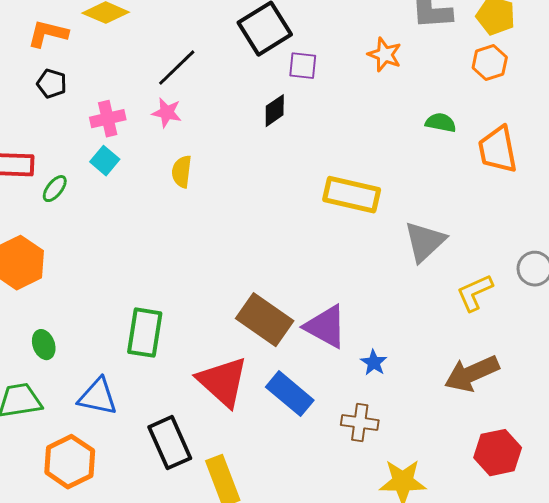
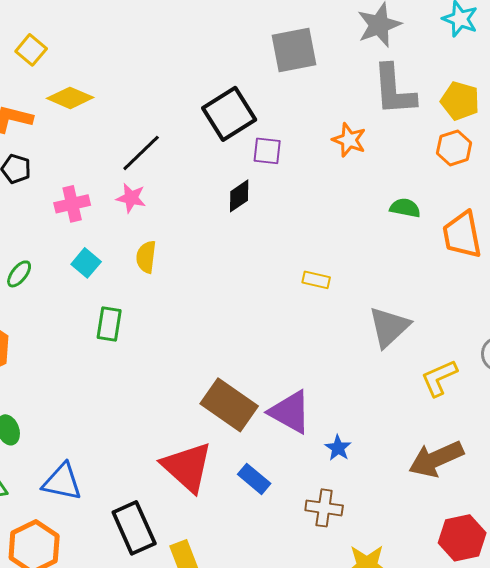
cyan square: (105, 161) -> (86, 263), moved
yellow rectangle: (352, 195) -> (316, 280), size x0.5
green rectangle: (145, 333) -> (109, 324), moved, size x0.7
blue rectangle: (290, 394) -> (254, 479), size x0.7

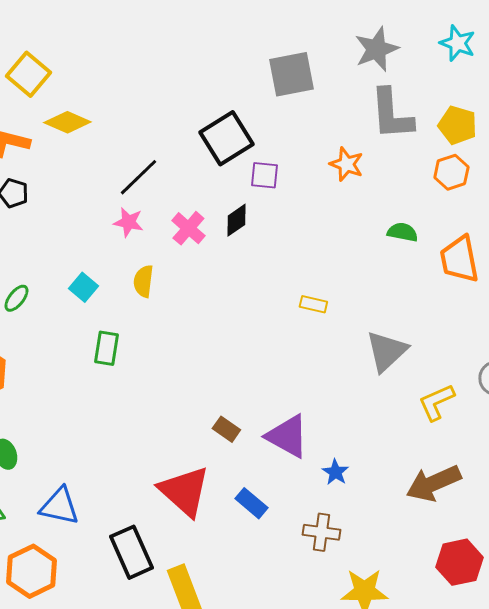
yellow square: (31, 50) -> (28, 74), size x1.4
pink cross: (72, 204) -> (188, 228), moved, turned -36
brown rectangle: (229, 405) -> (226, 429), size x0.5

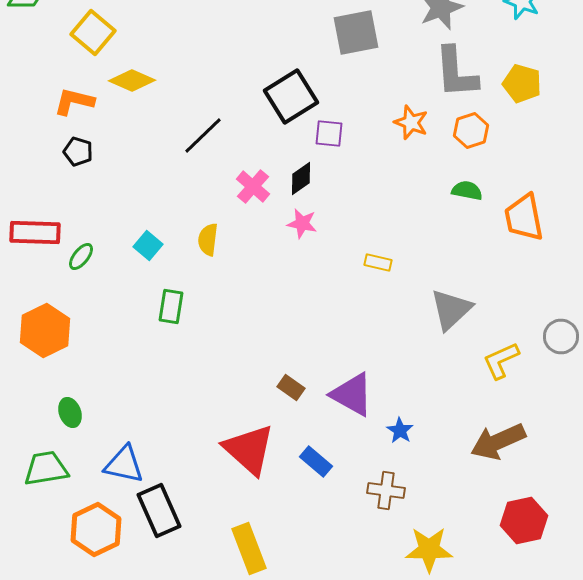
orange hexagon: (451, 172) -> (471, 130), moved
pink star: (128, 222) -> (302, 224), moved
black rectangle: (131, 552) -> (159, 510), moved

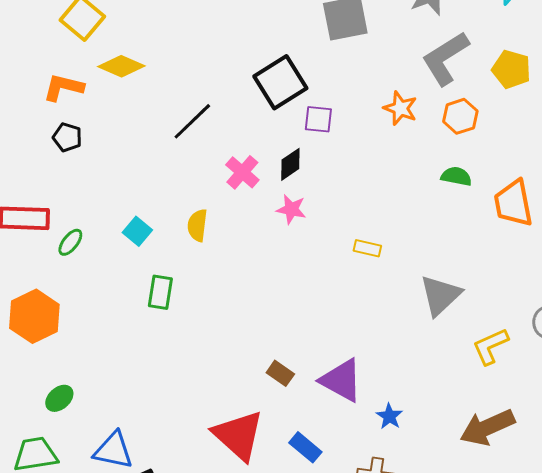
gray L-shape: (456, 72) -> (445, 58), turned 62
green ellipse: (70, 412) -> (59, 398), turned 68

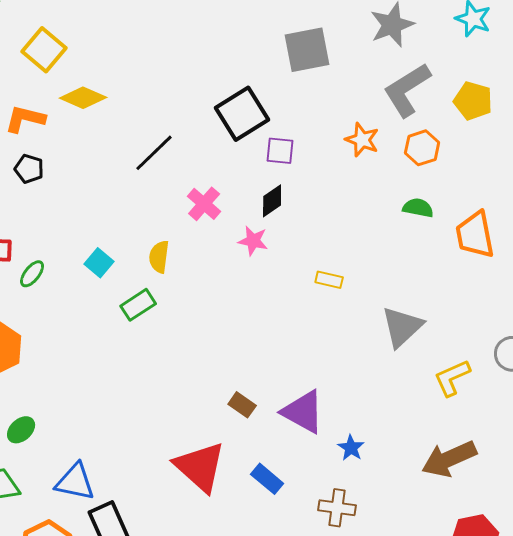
black diamond: (290, 164) -> (272, 201), moved
green rectangle: (160, 292) -> (138, 305), moved, turned 48

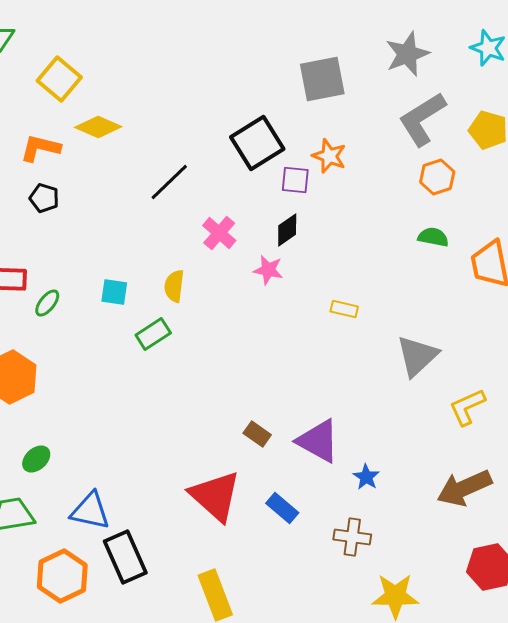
orange star: (362, 140) -> (329, 156), moved
cyan square: (99, 263) -> (114, 292), turned -32

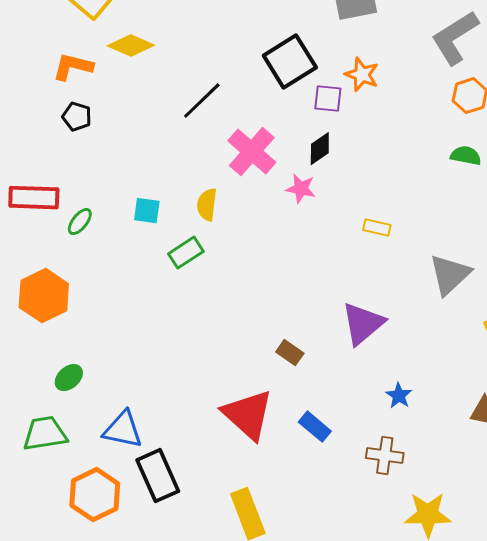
pink cross: (219, 233) -> (252, 152), size x1.4
purple triangle: (318, 441) -> (363, 324), moved, turned 51

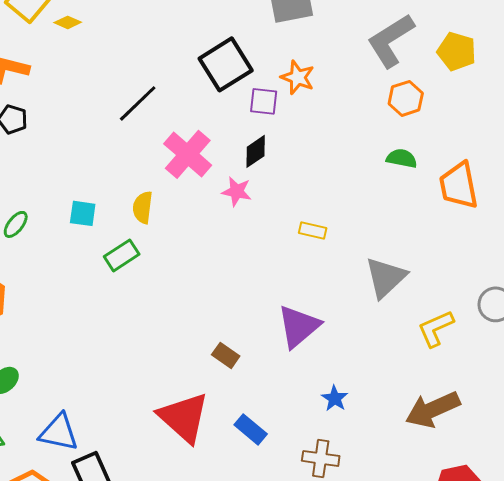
yellow diamond: (131, 46) -> (68, 22), moved, size x0.6

